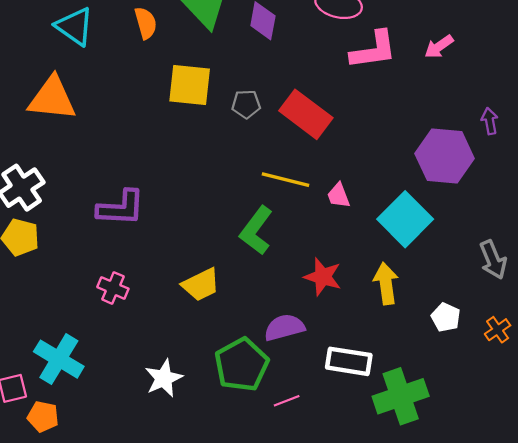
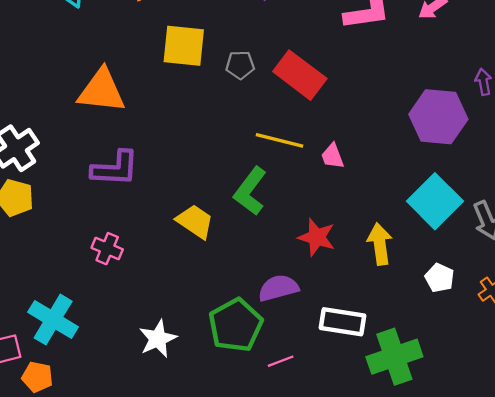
orange triangle: (52, 99) -> (102, 91), moved
cyan square: (405, 219) -> (435, 201), moved
yellow trapezoid: (201, 285) -> (195, 222), moved, turned -120

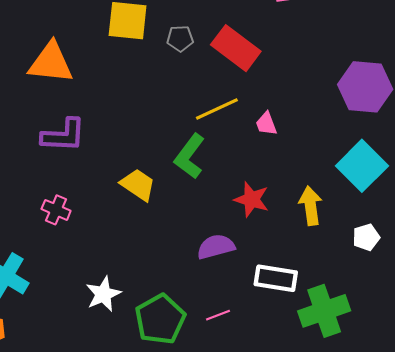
yellow line: (280, 140) -> (217, 109), turned -39
white pentagon: (439, 278) -> (366, 237), turned 30
green pentagon: (236, 325) -> (160, 319), moved

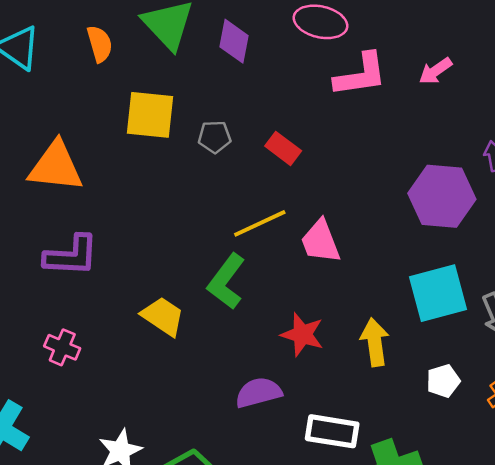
red rectangle: (236, 48) -> (283, 148), size x0.6
pink trapezoid: (266, 124) -> (320, 241), size x1.5
cyan square: (362, 166) -> (438, 293), turned 30

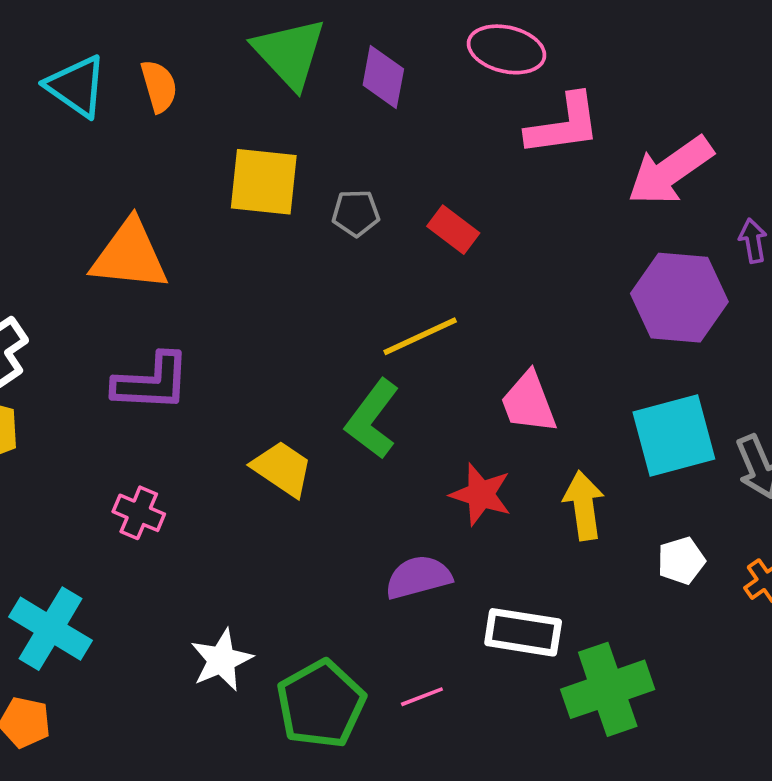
orange semicircle: (100, 44) -> (159, 86), moved
pink arrow: (435, 71) -> (670, 171), moved, size x1.8
pink trapezoid: (320, 241) -> (529, 402), moved

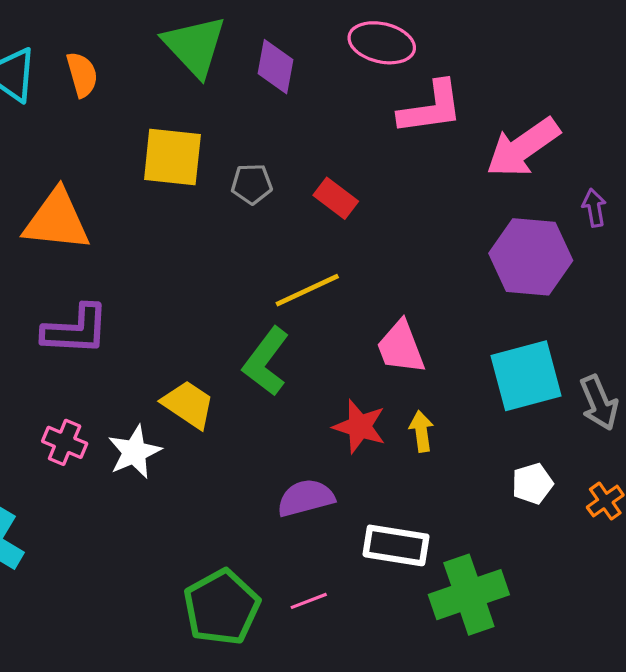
yellow arrow: (584, 505) -> (421, 431), moved, size x0.7
white star: (222, 660) -> (134, 452), moved

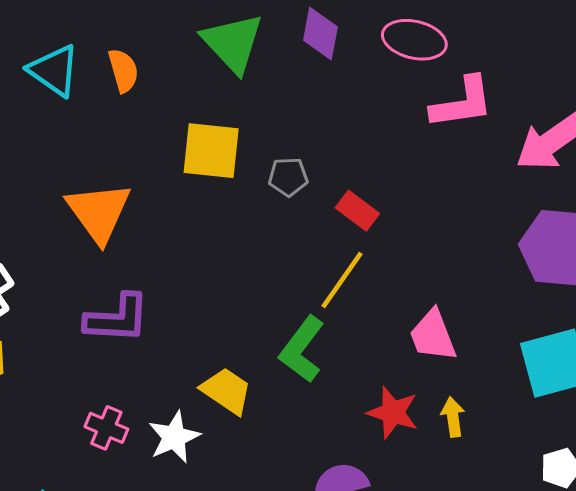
purple diamond: (275, 67) -> (320, 34), moved
red rectangle: (336, 198) -> (357, 211), moved
orange triangle: (57, 220) -> (99, 212), turned 48
yellow line: (307, 290) -> (342, 280), turned -30

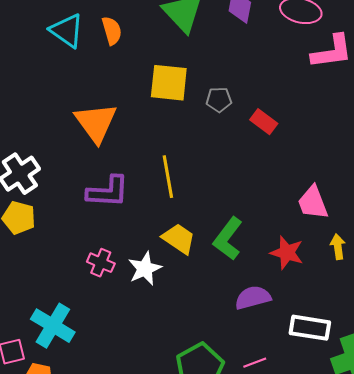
yellow line: (342, 280) -> (168, 177), moved, turned -45
green L-shape: (302, 349) -> (228, 239), moved
yellow arrow: (453, 417) -> (338, 247), moved

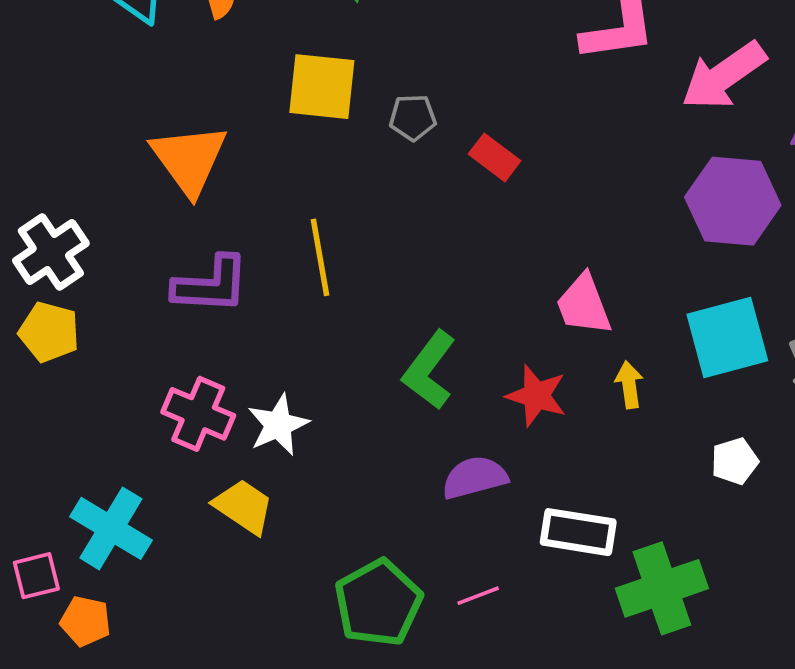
yellow trapezoid: (179, 239) -> (244, 507), moved
pink cross: (101, 263) -> (198, 414), size x1.4

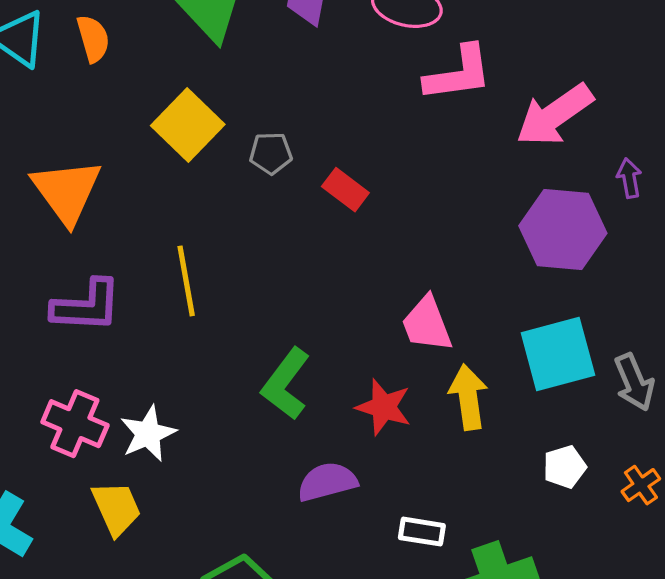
yellow square: (322, 87) -> (188, 125), turned 38
yellow arrow: (629, 385) -> (468, 397), size x1.5
yellow trapezoid: (244, 507) -> (116, 508), turned 32
white rectangle: (578, 532) -> (422, 532), size x0.7

